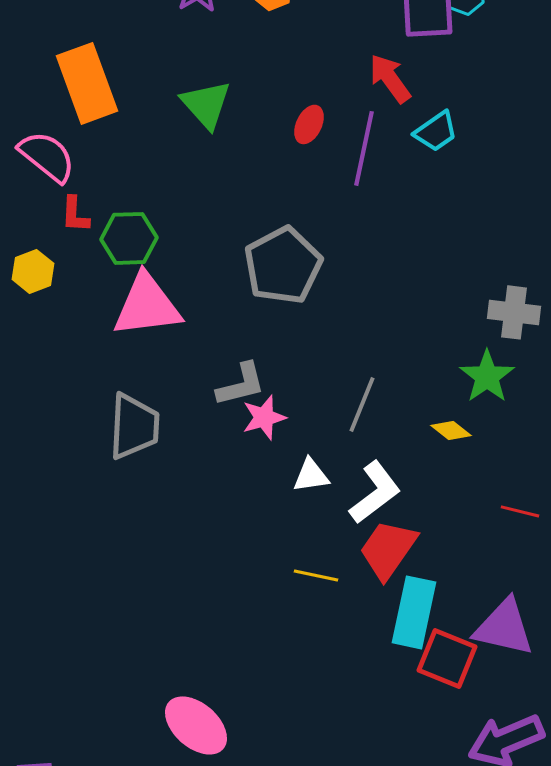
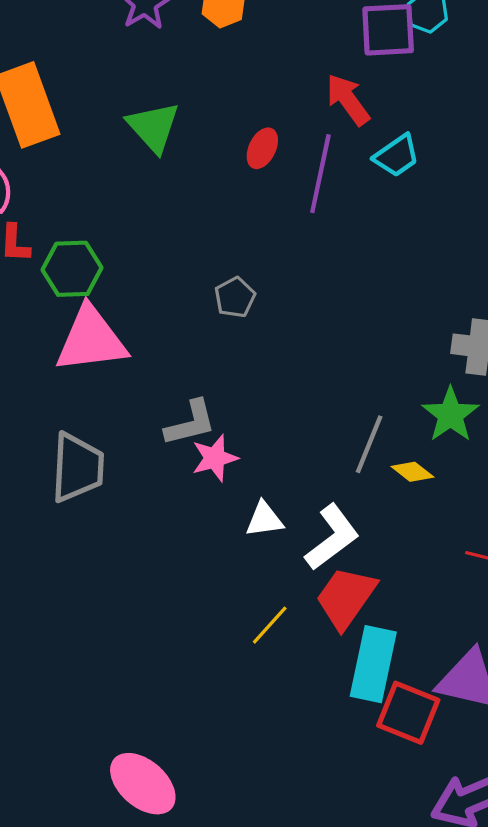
gray pentagon: (283, 265) -> (235, 297), size x0.5
gray line: (362, 404) -> (369, 444), moved
yellow line: (316, 575) -> (270, 625), turned -60

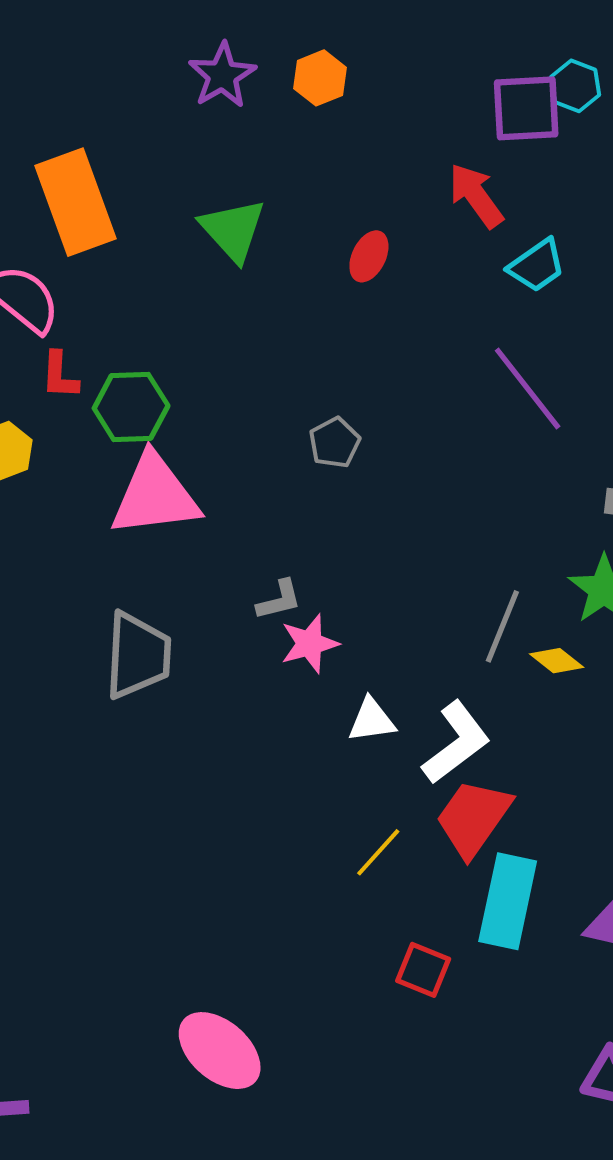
purple line: (320, 174) -> (528, 388), moved, turned -50
gray L-shape: (190, 423) -> (279, 600), size x0.7
red square: (408, 713) -> (423, 970), moved, size x0.7

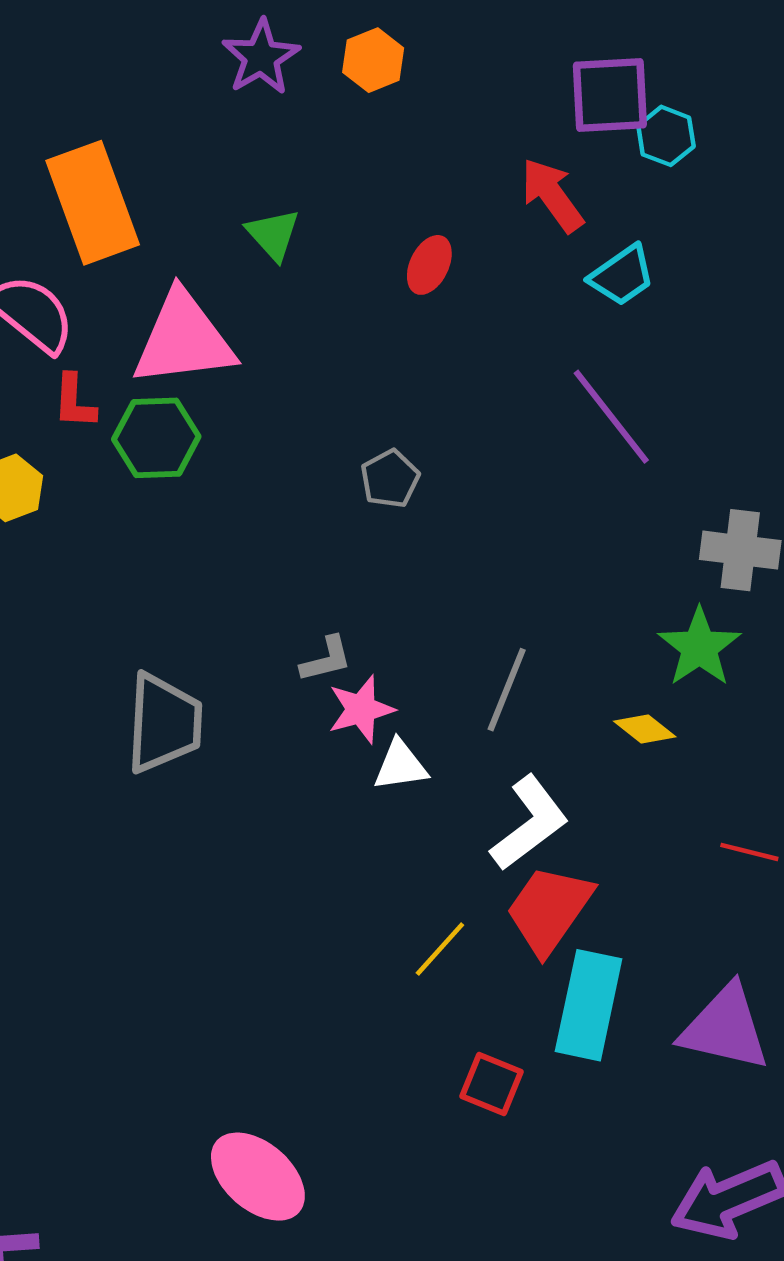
cyan hexagon: (575, 86) -> (666, 136), moved
green triangle: (233, 230) -> (273, 235), size x0.7
pink triangle: (155, 496) -> (184, 339), moved
gray line: (502, 626) -> (507, 690), moved
white triangle: (372, 720) -> (400, 765), moved

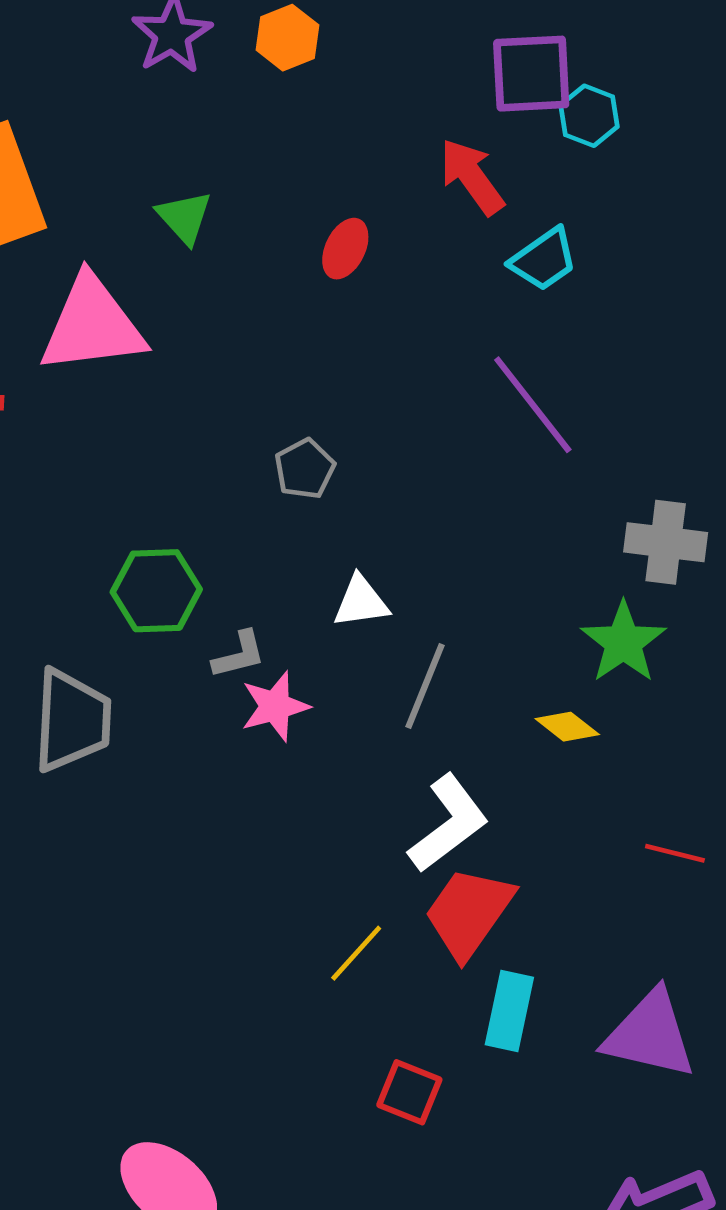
green hexagon: (156, 438) -> (156, 591), moved
white triangle: (400, 765) -> (361, 602), moved
cyan rectangle: (589, 1005) -> (509, 1011), size x0.7

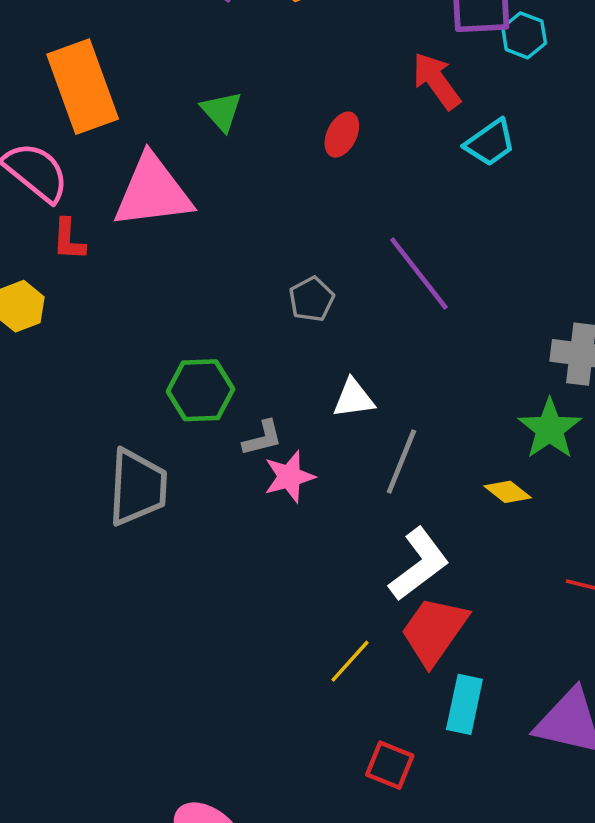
purple line: (533, 405) -> (419, 273), moved

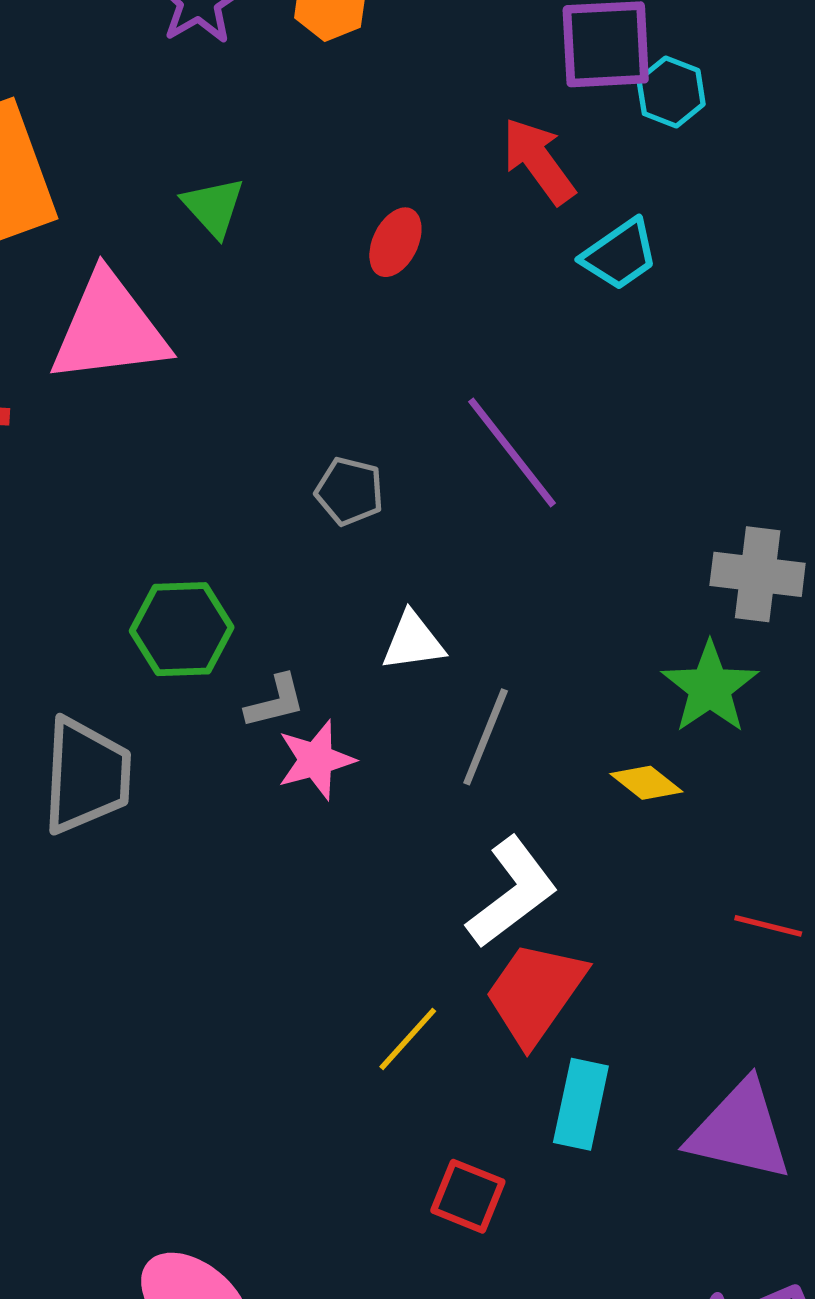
gray pentagon: (311, 299) -> (349, 491), turned -30

